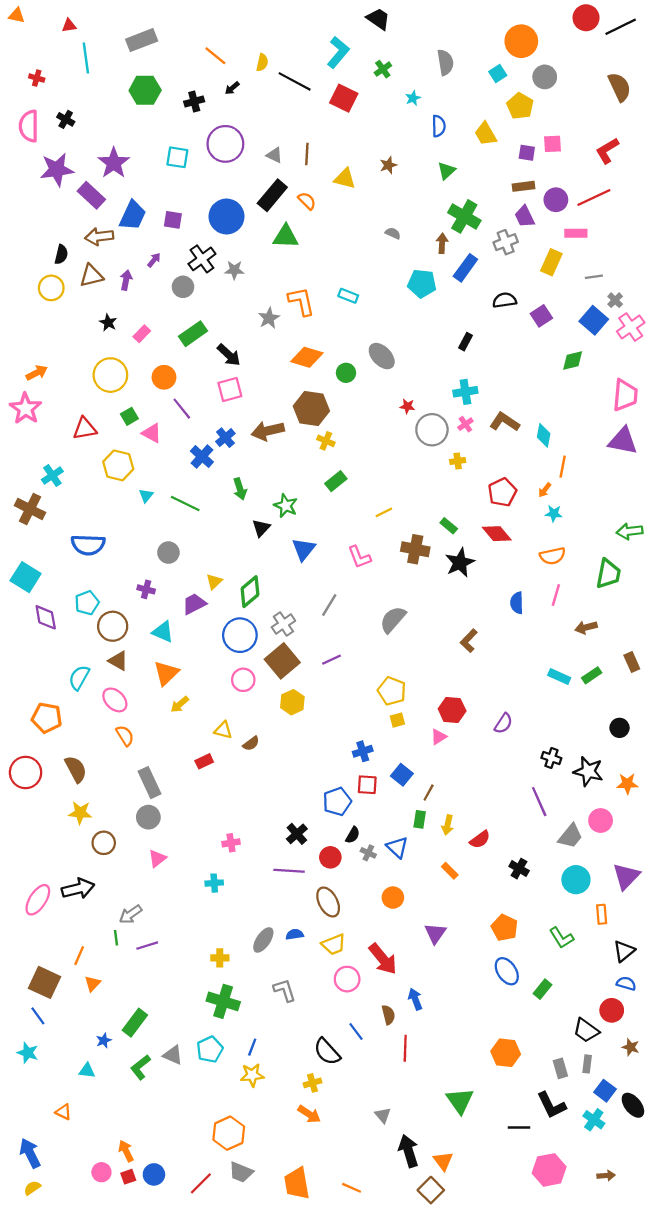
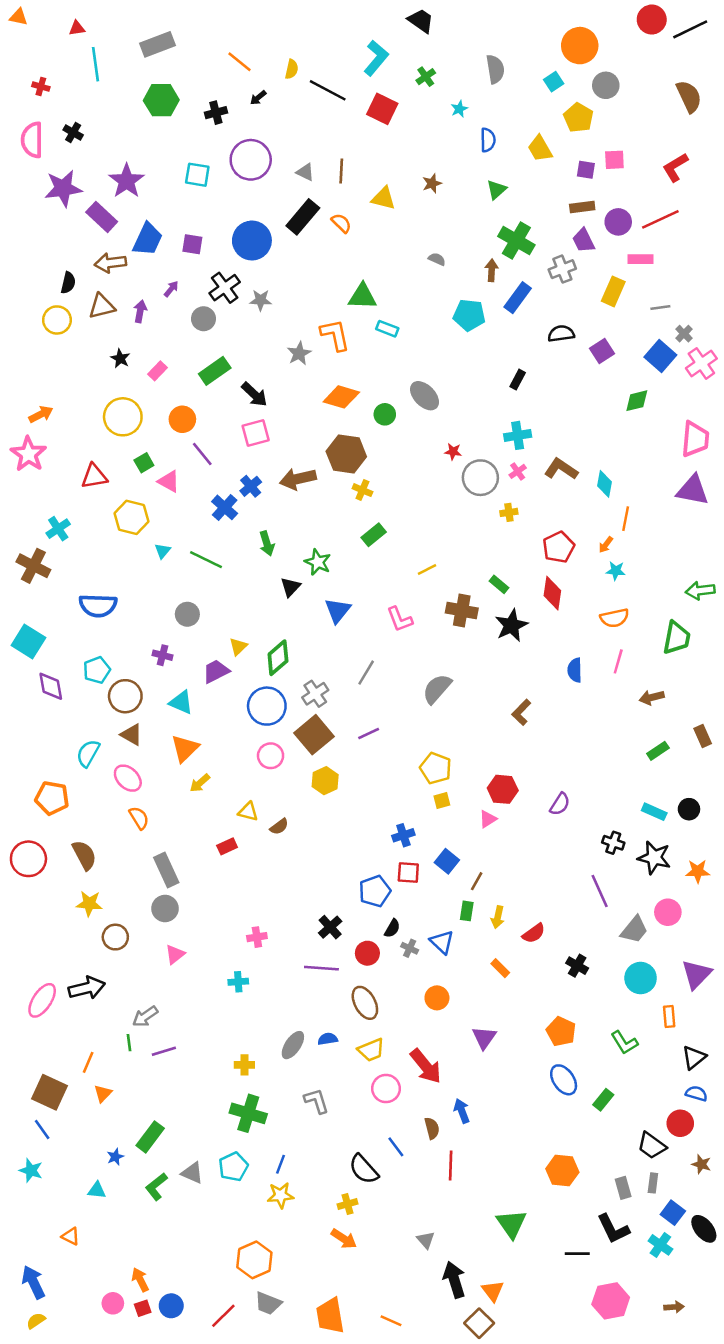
green triangle: (286, 237) -> (362, 296), moved
red diamond: (497, 534) -> (552, 593), turned 48
cyan rectangle: (559, 676) -> (654, 812), moved

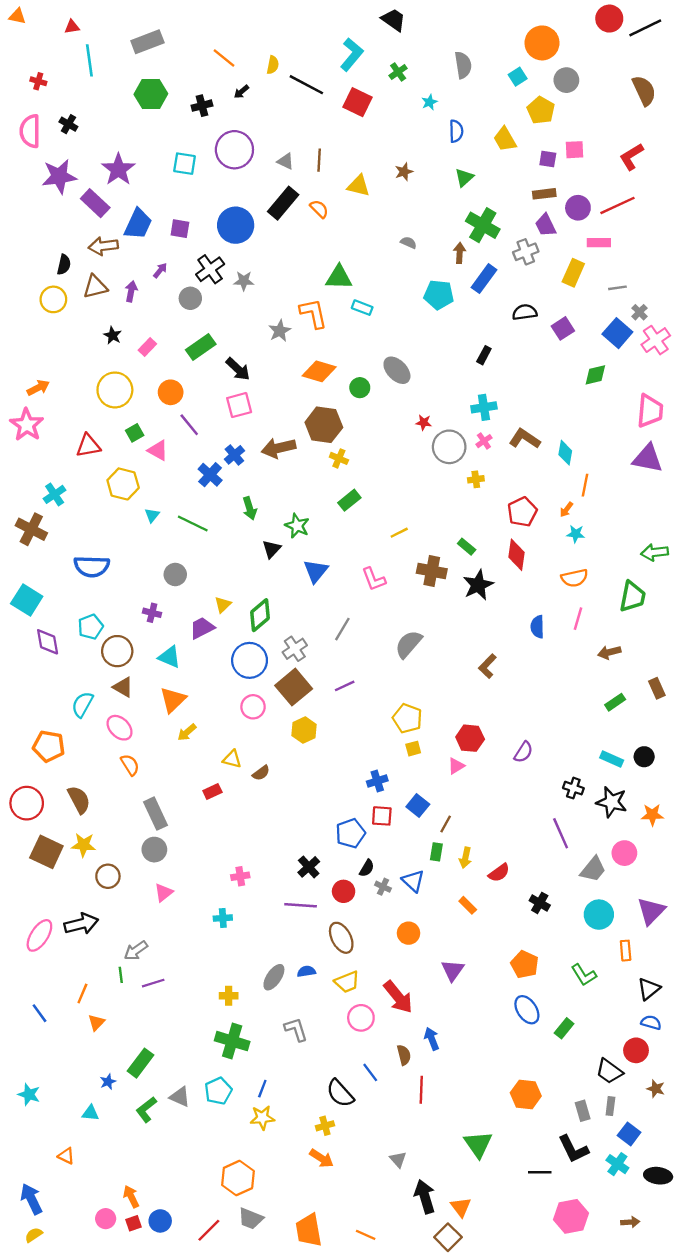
brown square: (50, 1092) -> (46, 852), moved
blue line: (42, 1129) -> (39, 1013), moved
black ellipse: (704, 1229) -> (658, 1176), moved, turned -44

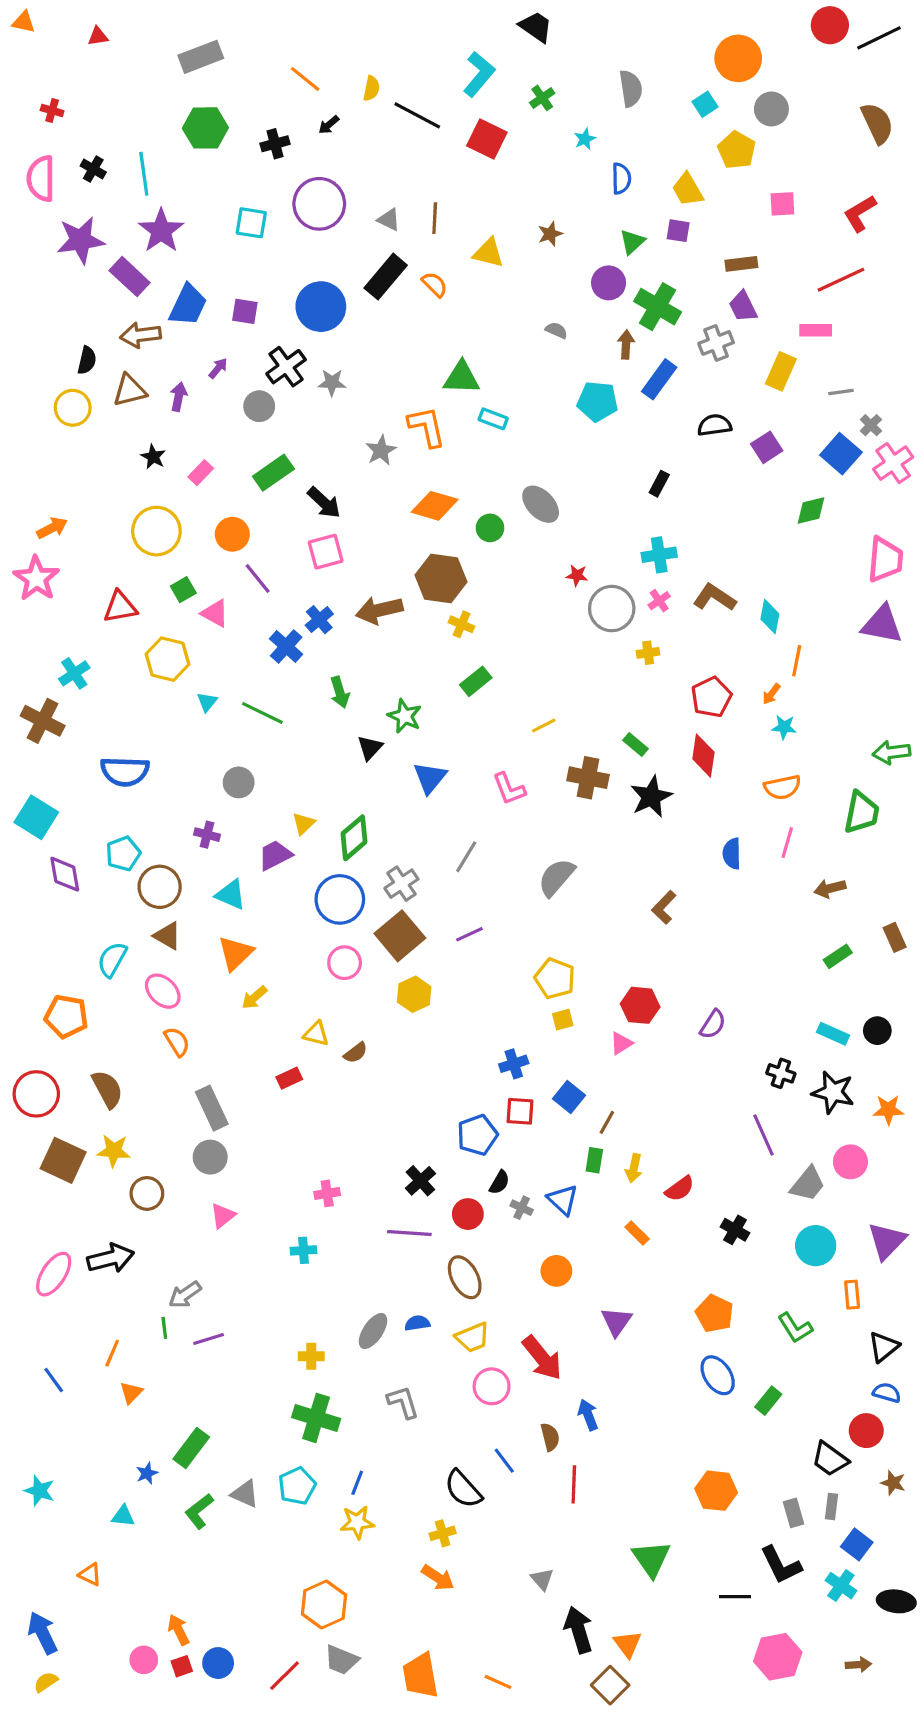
cyan line: (89, 60) -> (144, 174), moved
purple square: (548, 159) -> (678, 231), moved
purple circle: (578, 208) -> (609, 283), moved

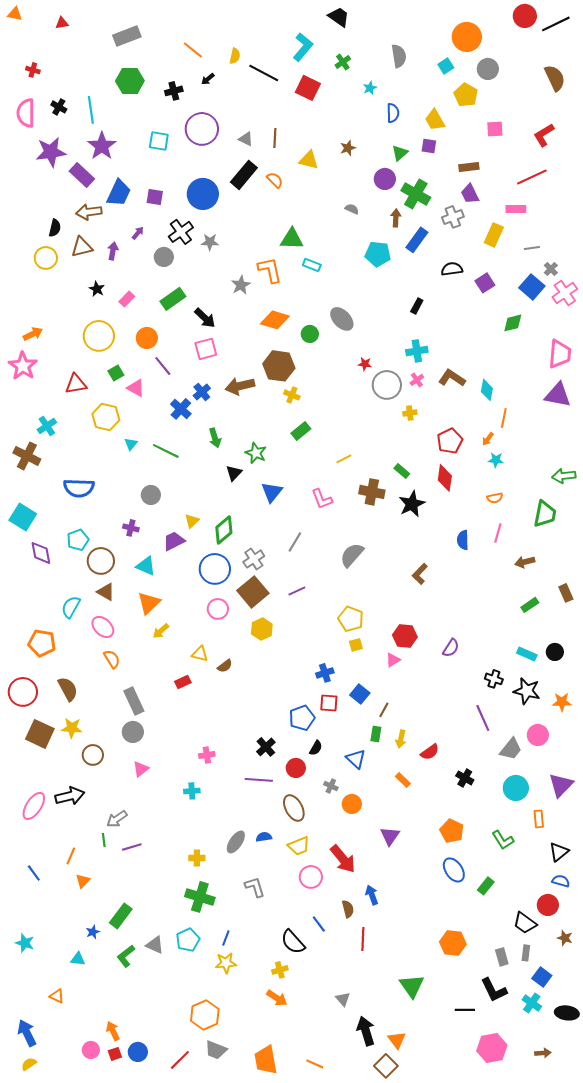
orange semicircle: (782, 787) -> (495, 498), size x0.7
gray cross: (522, 1208) -> (331, 786), moved

